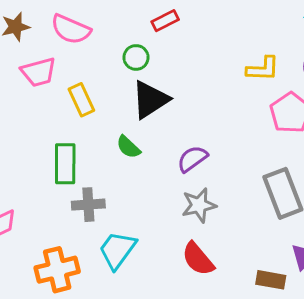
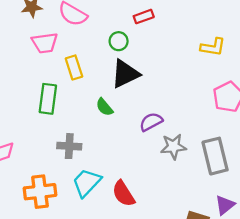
yellow L-shape: (263, 69) -> (213, 47), moved
green rectangle: (65, 164) -> (48, 99), moved
gray star: (199, 205) -> (173, 147), moved
red semicircle: (198, 259) -> (124, 194), moved

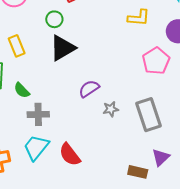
green semicircle: (104, 107) -> (22, 90), moved
gray cross: (69, 146) -> (38, 114), moved
gray star: (173, 147) -> (111, 109), size x0.7

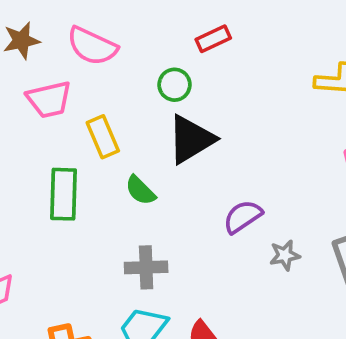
green semicircle: (22, 90) -> (140, 190), moved

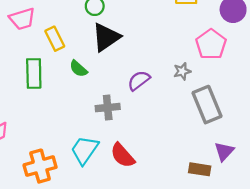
gray star: (285, 255) -> (182, 71), moved
gray cross: (146, 267) -> (108, 108), moved

